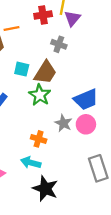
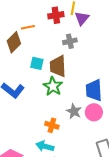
gray cross: (59, 44) -> (70, 41), turned -32
brown trapezoid: (45, 72) -> (58, 66), turned 145
blue trapezoid: (86, 100) -> (94, 90), turned 110

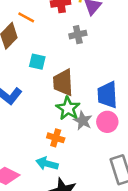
orange line: (28, 27) -> (26, 17), turned 40
brown trapezoid: (58, 66) -> (63, 83), moved
green star: (53, 86) -> (68, 108), moved

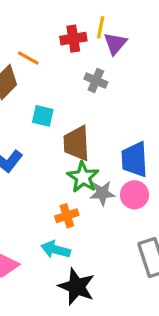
gray cross: (78, 35) -> (96, 80), turned 35
gray star: (83, 121) -> (102, 193), turned -30
orange cross: (56, 138) -> (67, 216), turned -35

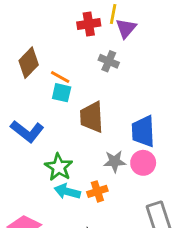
orange line: (28, 58) -> (60, 77), moved
green star: (83, 177) -> (59, 167), moved
orange cross: (67, 216) -> (97, 191), moved
cyan arrow: (56, 250) -> (67, 191), moved

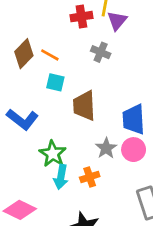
orange line: (60, 77) -> (50, 55), moved
gray star: (115, 161) -> (106, 148), turned -30
cyan arrow: (67, 191) -> (61, 177), turned -95

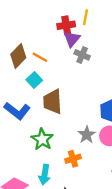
purple triangle: (117, 21) -> (72, 39), moved
cyan square: (55, 82) -> (34, 80), moved, turned 35
brown trapezoid: (84, 106) -> (52, 102), moved
cyan arrow: (61, 177) -> (44, 175), moved

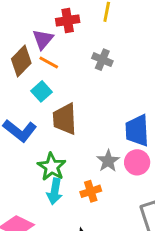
red cross: (66, 25) -> (68, 20), moved
purple triangle: (72, 39) -> (43, 39), moved
cyan arrow: (44, 175) -> (55, 191), moved

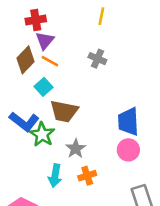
red cross: (68, 20) -> (36, 20), moved
brown trapezoid: (65, 119) -> (64, 111), turned -76
gray star: (108, 161) -> (76, 149), moved
green star: (52, 167) -> (42, 134), moved

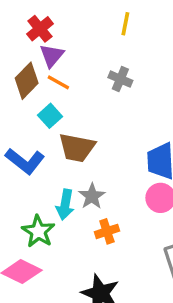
red cross: (36, 20) -> (40, 29), turned -30
green star: (42, 134) -> (38, 231), moved
cyan arrow: (55, 176) -> (65, 205), moved

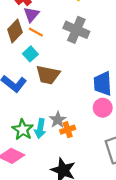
gray cross: (120, 79) -> (76, 30), size x1.6
gray star: (92, 196) -> (58, 120), moved
cyan arrow: (65, 205) -> (40, 129), moved

